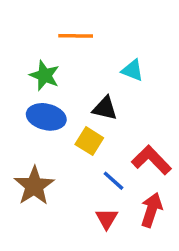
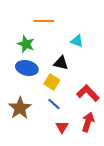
blue line: (114, 181) -> (54, 104), moved

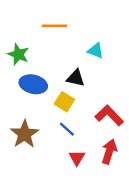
green star: (26, 44) -> (18, 54), moved

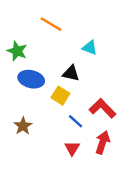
orange line: (54, 26) -> (51, 24), turned 30
blue line: (67, 129) -> (76, 121), moved
brown star: (25, 134) -> (23, 126), size x0.7

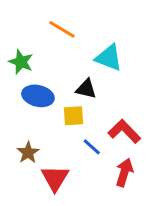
cyan triangle: (90, 48) -> (109, 58), size x1.5
yellow square: (60, 96) -> (73, 116), turned -36
red triangle: (72, 148) -> (55, 178), moved, size x1.5

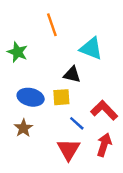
orange line: (62, 29) -> (52, 25), turned 40
blue ellipse: (38, 96) -> (31, 97), moved
red triangle: (55, 178) -> (69, 149), moved

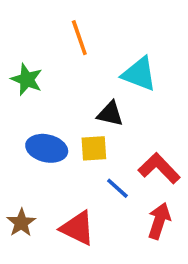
brown star: (23, 128) -> (21, 223), moved
red triangle: (69, 149) -> (78, 228), moved, turned -35

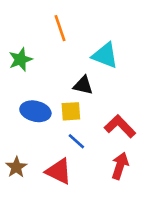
green star: (27, 79) -> (20, 59), turned 30
blue line: (117, 188) -> (76, 141), moved

